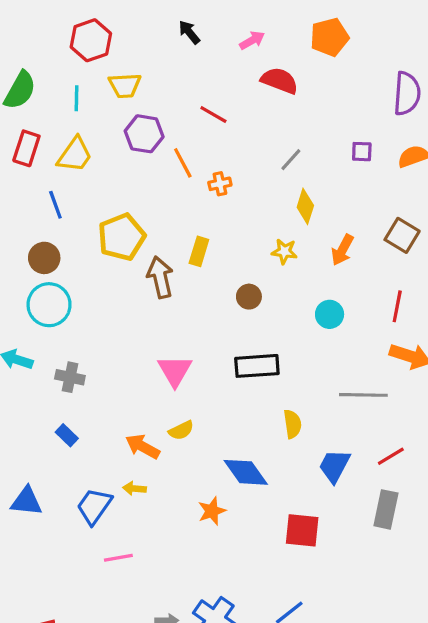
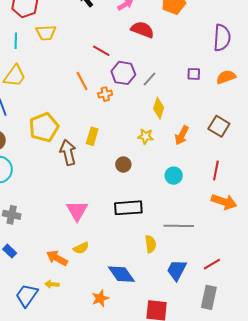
purple hexagon: (144, 134) -> (123, 73), moved
gray line: (363, 395) -> (179, 226), moved

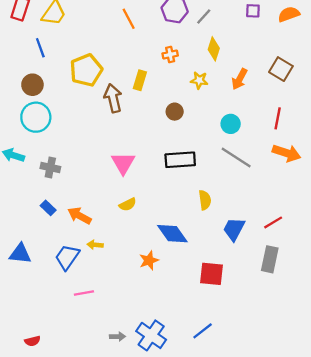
orange cross: (105, 94) -> (170, 55), moved
gray line: (179, 226) -> (236, 157), moved, turned 32
orange arrow: (57, 258) -> (79, 216), moved

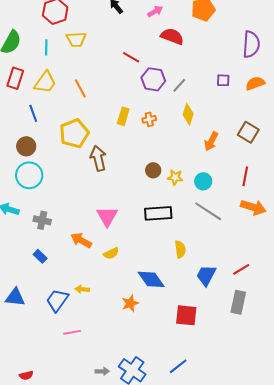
orange line: (129, 19) -> (80, 88), moved
yellow rectangle: (140, 80) -> (123, 116), moved
yellow star: (199, 80) -> (175, 177), moved
orange arrow: (79, 216) -> (81, 240), moved

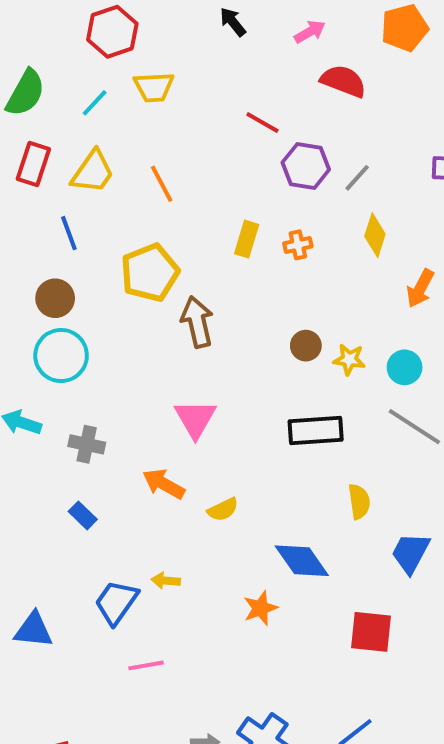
cyan line: (46, 47) -> (95, 103), turned 42
pink triangle: (107, 216) -> (195, 419), moved
blue triangle: (15, 297) -> (33, 630), moved

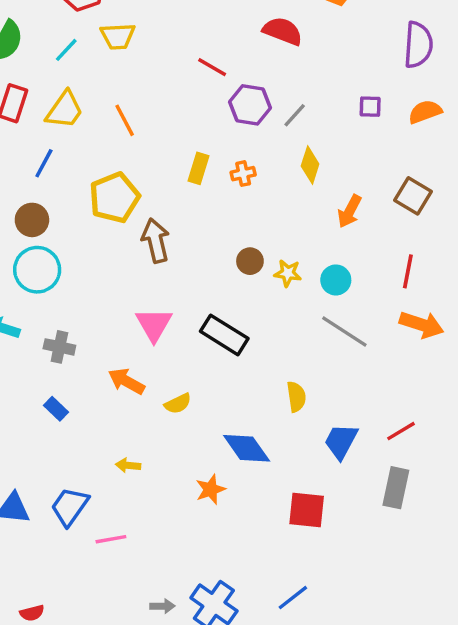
blue line: (69, 233) -> (44, 163), turned 48
black rectangle: (316, 431) -> (224, 335), moved, turned 36
blue trapezoid: (116, 602) -> (70, 507), moved

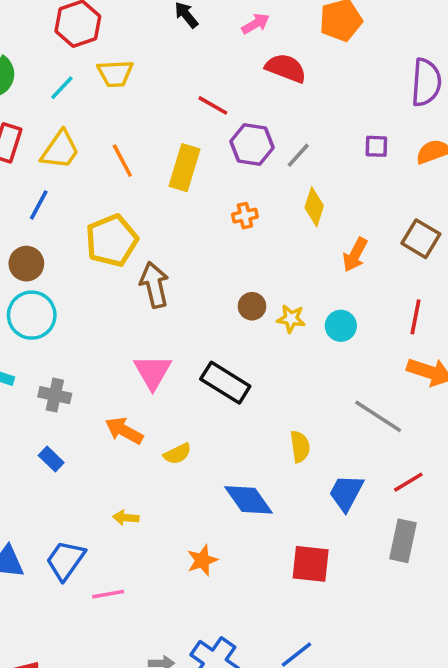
yellow rectangle: (198, 168) -> (184, 168), moved, size x1.4
gray line: (344, 331) -> (378, 416), moved
orange star: (210, 489) -> (202, 560), moved

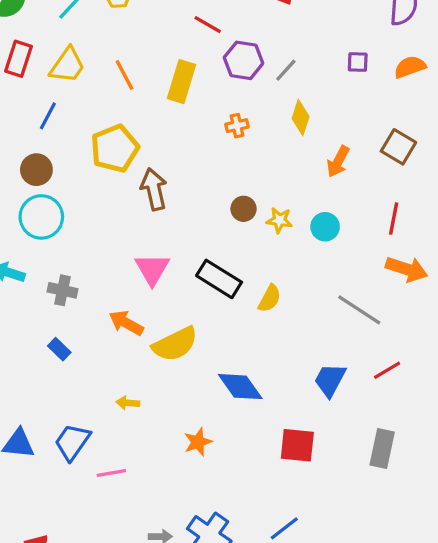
yellow semicircle: (300, 447) -> (270, 298), moved, turned 36
yellow semicircle: (177, 454) -> (175, 344), size x1.8
gray rectangle: (403, 541) -> (382, 448), moved

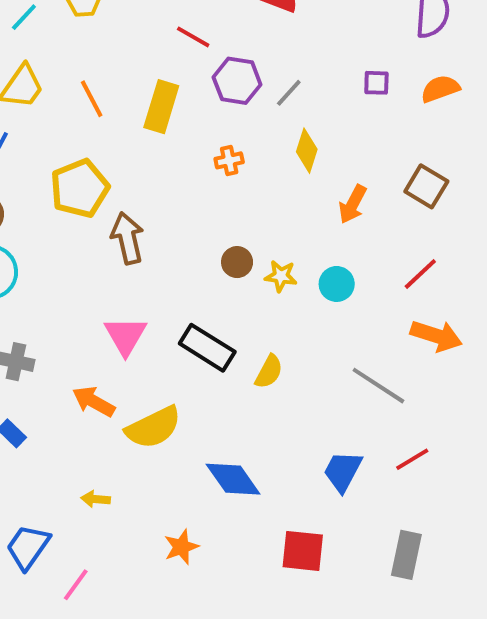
red line: (394, 219) -> (420, 274), turned 36
pink line: (111, 473) -> (76, 585), turned -44

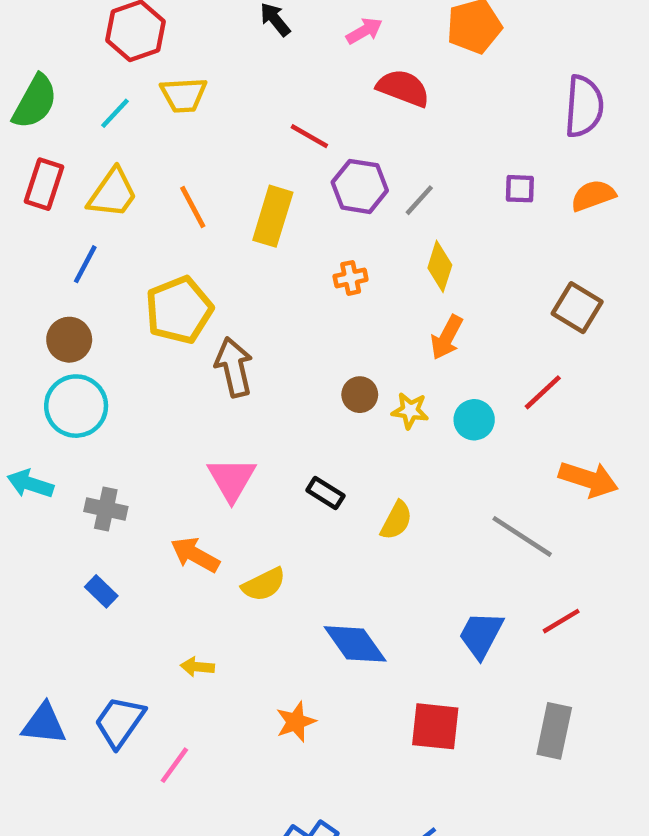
orange arrow: (353, 204) -> (447, 337), moved
red line: (420, 274) -> (543, 392), moved
black rectangle: (207, 348) -> (325, 493), size x0.6
yellow semicircle: (153, 427) -> (264, 584), size x0.7

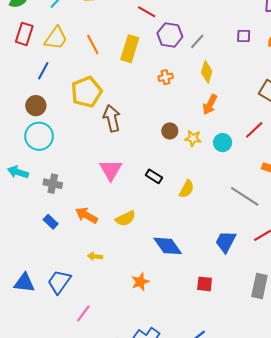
orange arrow: (195, 555) -> (86, 215), moved
red square: (435, 726) -> (205, 284), size x0.7
pink line: (174, 765) -> (83, 313), moved

